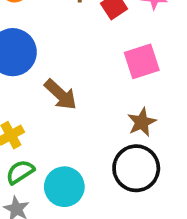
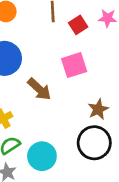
pink square: (142, 61) -> (74, 65), moved

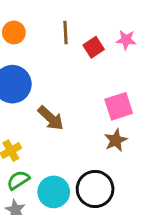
pink square: (74, 65) -> (119, 106), moved
black circle: (94, 143) -> (95, 189), moved

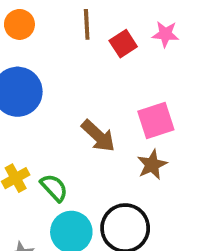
brown arrow: (51, 118) -> (98, 136), moved
green semicircle: (18, 180) -> (54, 188), moved, turned 80

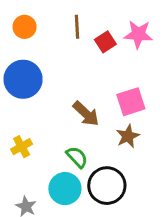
pink star: (165, 34) -> (138, 34), size x1.4
green semicircle: (54, 188) -> (77, 157), moved

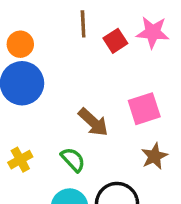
orange circle: (25, 27) -> (20, 44), moved
brown star: (128, 136) -> (154, 156), moved
green semicircle: (77, 157) -> (73, 160), moved

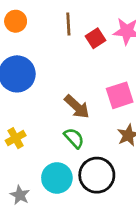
orange circle: (20, 44) -> (16, 21), moved
green semicircle: (73, 160) -> (74, 138), moved

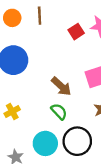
brown line: (68, 24) -> (40, 16), moved

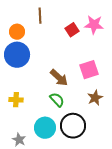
orange circle: (12, 18) -> (17, 32), moved
yellow cross: (12, 111) -> (16, 100), turned 32

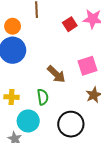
green semicircle: (57, 100) -> (43, 97), moved, turned 35
cyan circle: (45, 128) -> (28, 121), moved

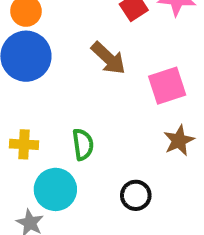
brown arrow: (56, 74) -> (108, 58), moved
black circle: (71, 124) -> (136, 195), size x0.6

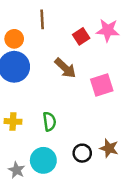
brown star: (179, 140) -> (109, 148), moved, turned -30
cyan circle: (55, 189) -> (43, 160), moved

